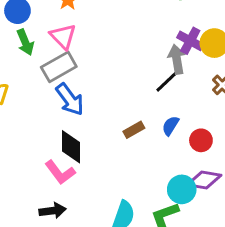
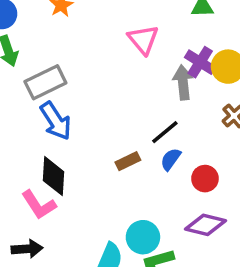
pink triangle: (63, 36) -> (143, 39), moved
black line: (167, 82) -> (165, 132), moved
cyan circle: (182, 189) -> (143, 237), moved

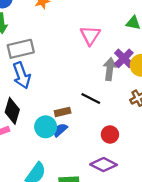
black line: (165, 132) -> (91, 99), turned 54
blue semicircle: (171, 159) -> (60, 130), moved
cyan circle: (143, 237) -> (46, 127), moved

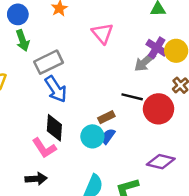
pink triangle: (90, 35) -> (102, 33), moved
gray arrow: (110, 69) -> (145, 62), turned -125
red circle: (110, 134) -> (158, 109), moved, size x1.6

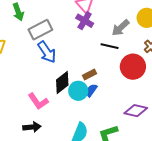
purple cross: (157, 48) -> (85, 21), moved
black line: (132, 97) -> (110, 46), moved
black diamond: (54, 128) -> (62, 83), moved, turned 50

